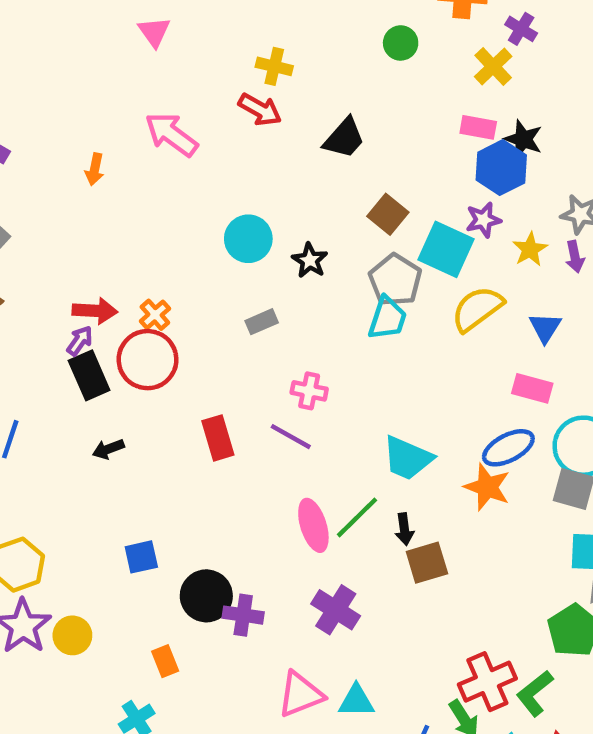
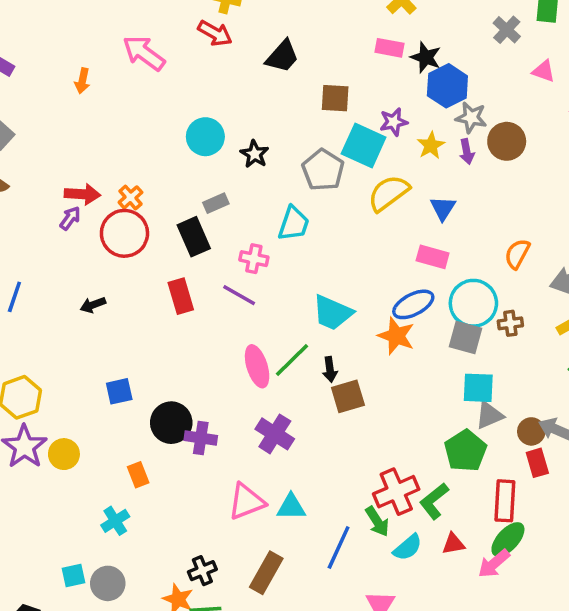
blue hexagon: (501, 168) -> (447, 86), moved
brown square: (388, 214) -> (335, 98), moved, turned -36
cyan trapezoid: (387, 318) -> (294, 224), moved
black rectangle: (89, 375) -> (194, 237), moved

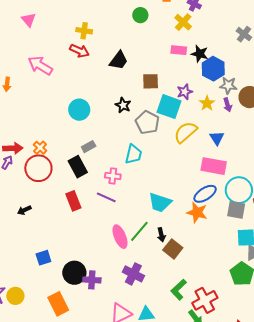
black star: (255, 154) -> (123, 105), moved
pink rectangle: (433, 257) -> (214, 166), size x1.4
brown square: (348, 396) -> (173, 249), turned -30
orange rectangle: (138, 475) -> (58, 304), size x1.6
green L-shape: (434, 501) -> (179, 290), moved

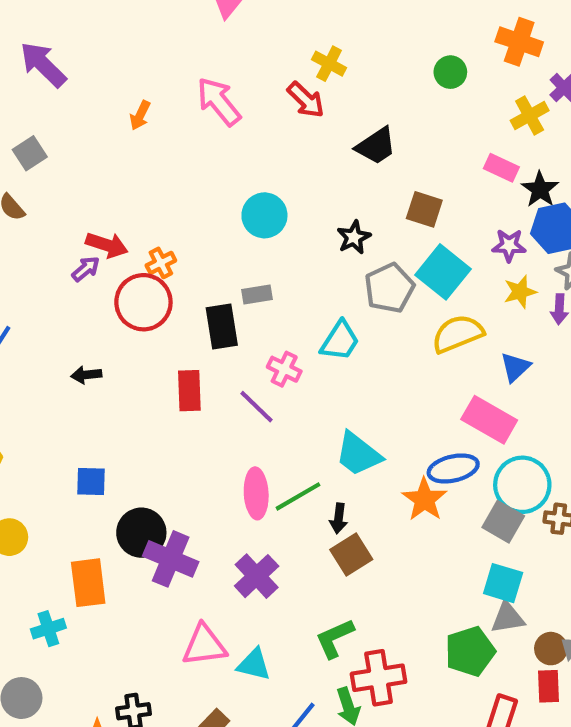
purple star: (185, 92) -> (509, 245), moved
purple cross: (92, 280) -> (171, 559), size x1.4

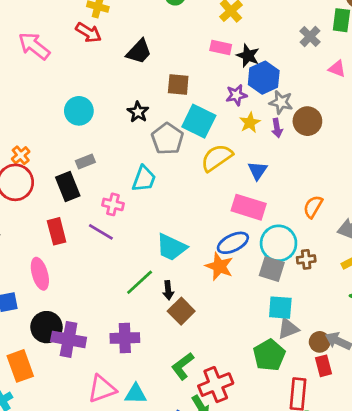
pink ellipse: (256, 493) -> (40, 274), moved
purple cross: (257, 576) -> (125, 338), turned -36

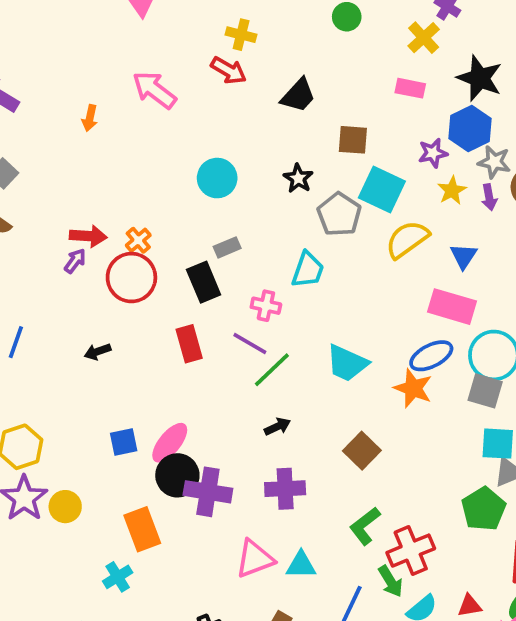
black star: (248, 56) -> (480, 78), moved, size x1.4
pink ellipse: (40, 274) -> (170, 443), moved, turned 56
green line: (140, 282) -> (272, 370), moved
black arrow: (168, 290) -> (277, 427), moved, turned -108

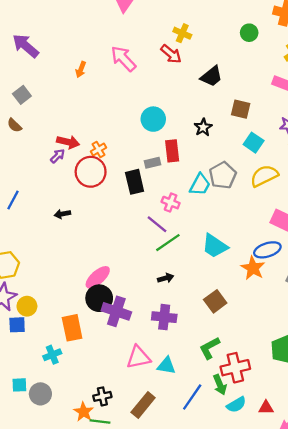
cyan square: (382, 189) -> (254, 143), size x0.7
gray pentagon: (339, 214) -> (223, 175), moved
red rectangle: (189, 344) -> (172, 151), moved
blue square: (124, 442) -> (17, 325), moved

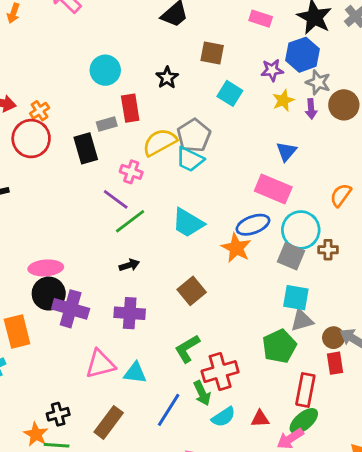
yellow semicircle: (264, 176) -> (160, 142), moved
cyan trapezoid: (200, 185) -> (190, 159), moved, turned 90
pink ellipse: (98, 277) -> (46, 268), turned 40

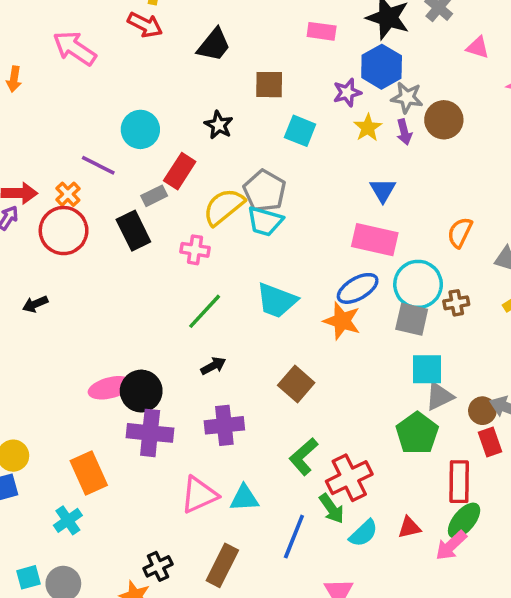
red rectangle: (130, 108) -> (180, 171), turned 52
purple line: (116, 199) -> (98, 165), moved
black circle: (49, 294) -> (141, 391), moved

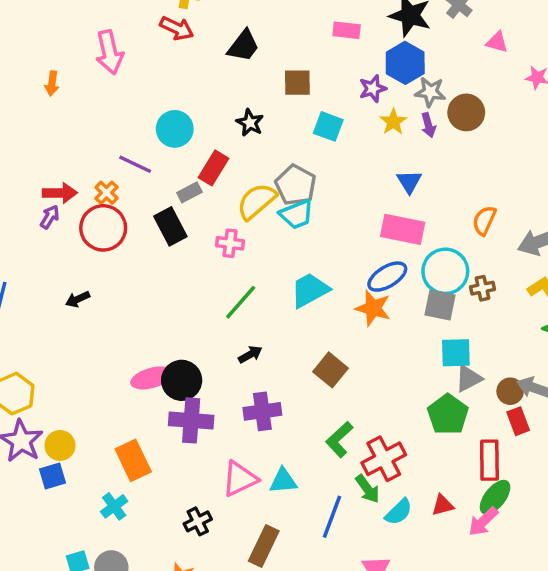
pink arrow: (75, 48) -> (109, 52), turned -135
cyan trapezoid: (265, 221) -> (297, 214), turned -36
cyan trapezoid: (277, 300) -> (310, 290), turned 132
black cross: (158, 566) -> (198, 521), moved

